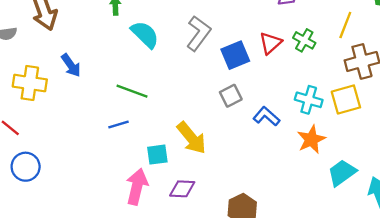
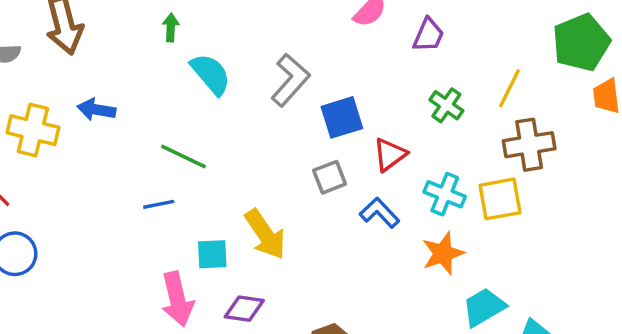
red triangle: (270, 43) -> (390, 155), moved
blue arrow: (71, 65) -> (96, 110), turned 130
pink arrow: (137, 187) -> (177, 299), turned 148

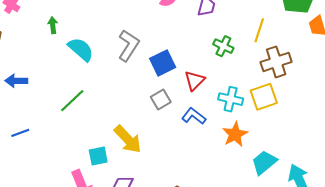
green line: (184, 157) -> (72, 101), turned -60
blue line: (159, 204) -> (20, 133), moved

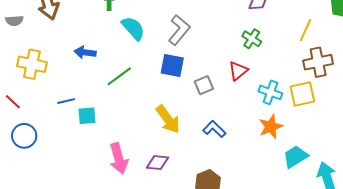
green cross: (223, 46) -> (252, 39), moved
blue square: (163, 63) -> (172, 65), moved, turned 30
blue arrow: (16, 81) -> (85, 52), moved
blue L-shape: (194, 116) -> (214, 129), moved
cyan square: (98, 156) -> (87, 116), moved

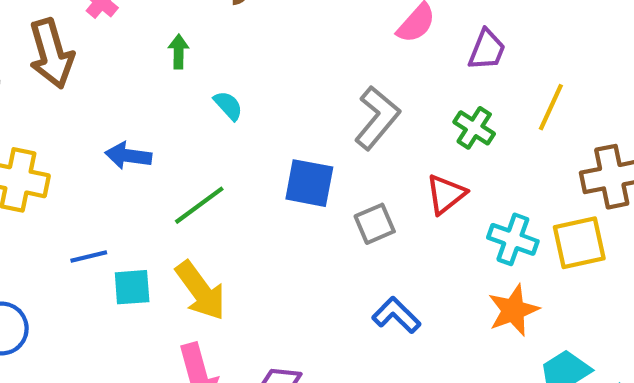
cyan semicircle: (133, 28) -> (228, 106), size x0.6
gray L-shape: (179, 30) -> (377, 118), moved
yellow line: (306, 30) -> (551, 107), moved
yellow arrow: (168, 119) -> (201, 291), moved

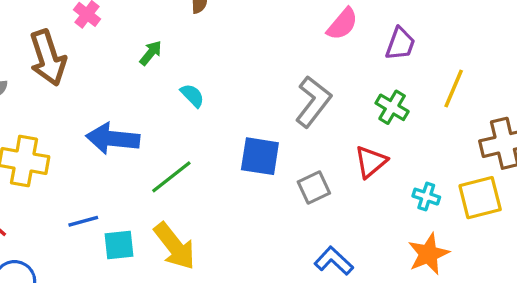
green arrow: (179, 52) -> (151, 53), turned 40
blue arrow: (128, 156) -> (113, 139), size x1.4
cyan cross: (513, 239) -> (426, 197), size x0.7

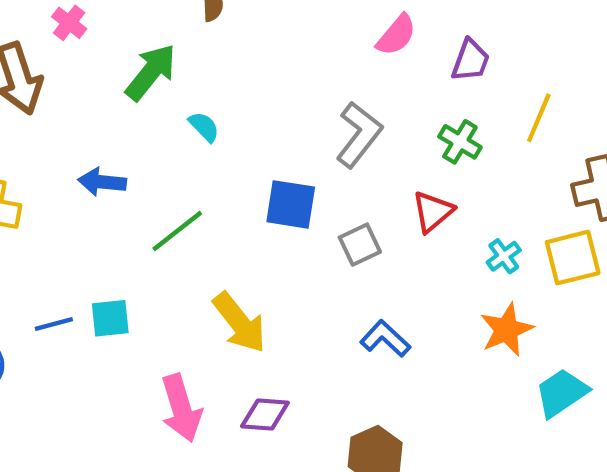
green arrow: (151, 53) -> (151, 72), size x1.8
blue arrow: (113, 139) -> (102, 182), size x0.7
cyan cross: (426, 197) -> (504, 256), turned 36
blue line: (83, 221) -> (54, 324), moved
yellow arrow: (175, 246) -> (239, 323), moved

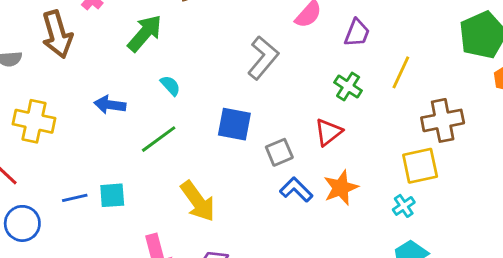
cyan semicircle: (204, 127) -> (170, 86), moved
gray L-shape: (359, 135) -> (263, 58), moved
cyan cross: (504, 256) -> (404, 206), moved
orange star: (507, 330) -> (341, 188), moved
blue L-shape: (385, 339) -> (296, 190), moved

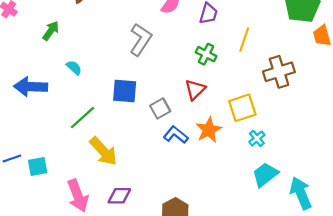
green arrow: (145, 33) -> (51, 31), size x0.7
blue arrow: (110, 105) -> (31, 87), size x1.4
green line: (159, 139) -> (82, 118), moved
yellow square: (420, 166) -> (242, 108), moved
cyan square: (112, 195) -> (38, 167), moved

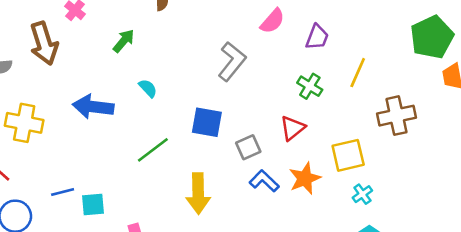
yellow arrow: (103, 151) -> (198, 193), moved, turned 36

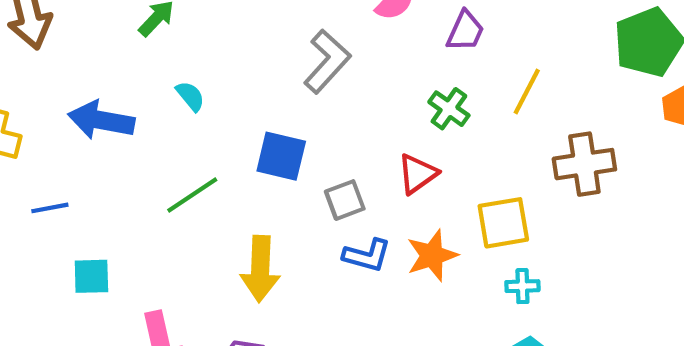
blue L-shape: (264, 181) -> (367, 255), turned 148
blue line: (63, 192) -> (50, 208), moved
cyan cross: (362, 194) -> (522, 286), turned 30

